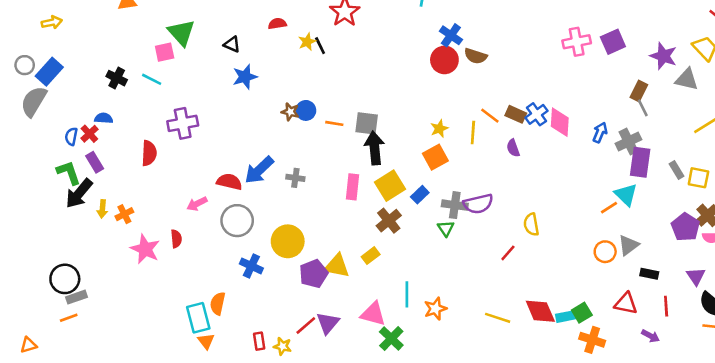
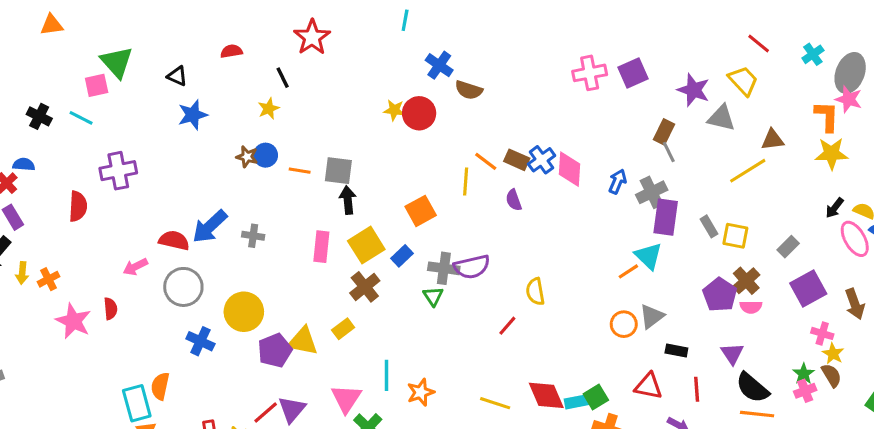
yellow star: (307, 42) -> (269, 109), moved
red circle: (444, 60) -> (419, 113), moved
yellow star: (439, 129) -> (394, 110), moved, turned 30
black arrow: (374, 148) -> (348, 200), size x0.7
pink triangle: (373, 314) -> (346, 399), turned 48

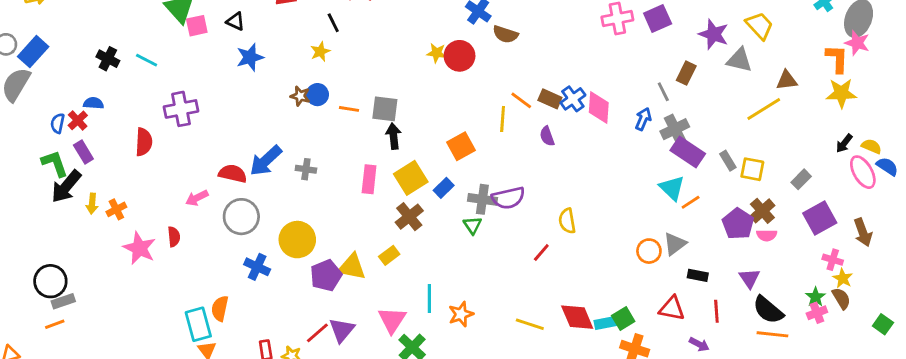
pink square: (97, 85) -> (197, 26), moved
gray line: (669, 152) -> (663, 92), moved
purple rectangle: (666, 217) -> (688, 152), turned -64
orange line: (628, 271) -> (691, 202), moved

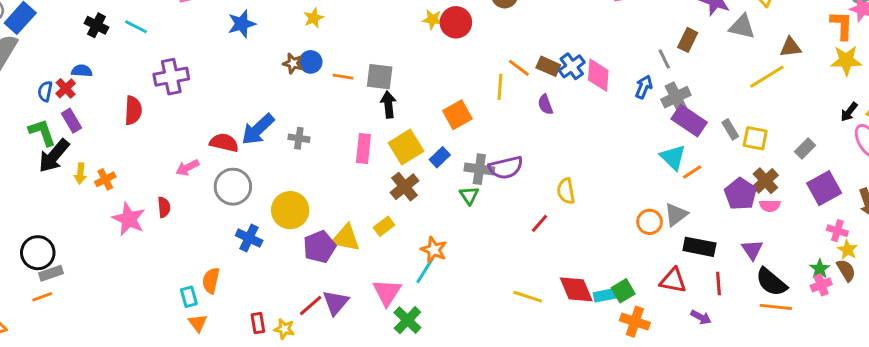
black rectangle: (698, 275) -> (699, 247), size x1.5
cyan line: (429, 298) -> (425, 270), turned 32
orange star: (461, 314) -> (434, 250), moved, turned -30
cyan rectangle: (198, 324) -> (189, 297), size x0.6

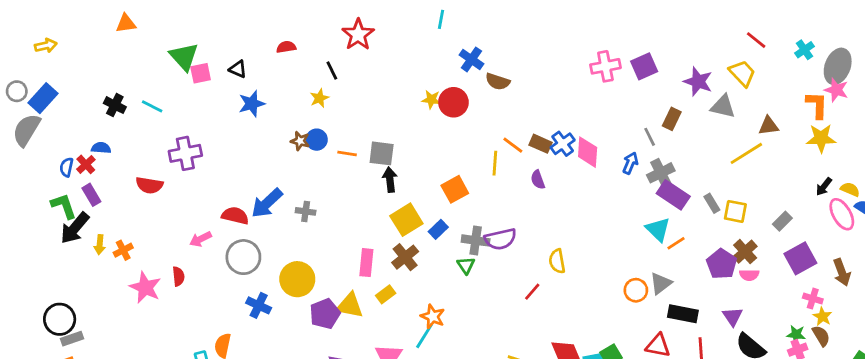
red semicircle: (133, 110) -> (149, 185), turned 96
pink rectangle: (363, 149) -> (366, 263), moved
green star: (820, 269) -> (796, 334), turned -30

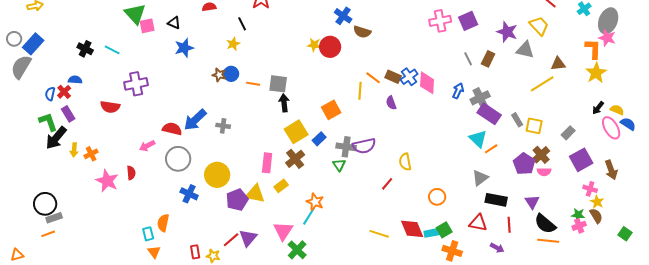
gray line: (650, 137) -> (468, 59), moved
yellow star: (821, 138) -> (596, 73), turned -30
orange circle: (636, 290) -> (437, 197), moved

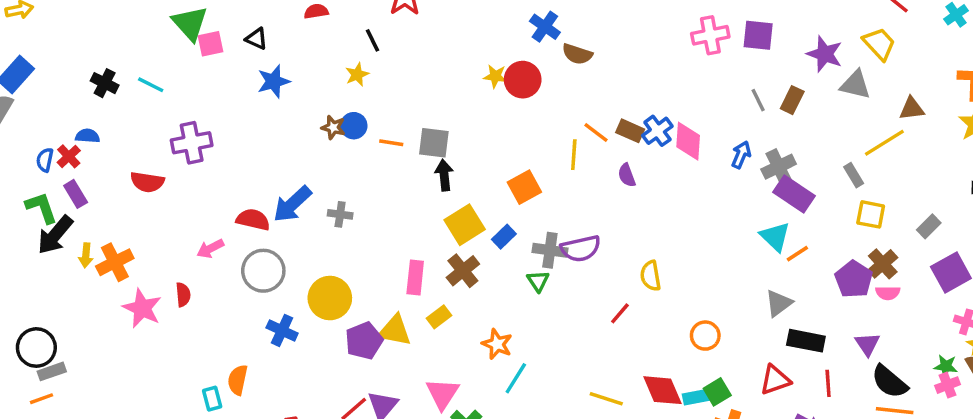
purple square: (468, 21) -> (758, 35), turned 30
gray rectangle: (517, 120) -> (854, 175), moved
orange cross: (91, 154) -> (115, 262), size x1.5
cyan line: (309, 216) -> (516, 378), moved
red triangle: (478, 223) -> (775, 380), turned -30

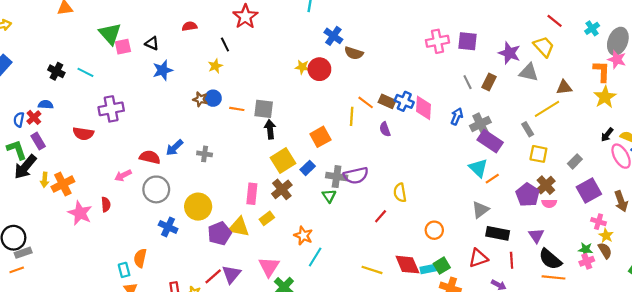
blue cross: (657, 131) -> (404, 101), turned -30
blue arrow: (292, 204) -> (174, 148), size x0.7

